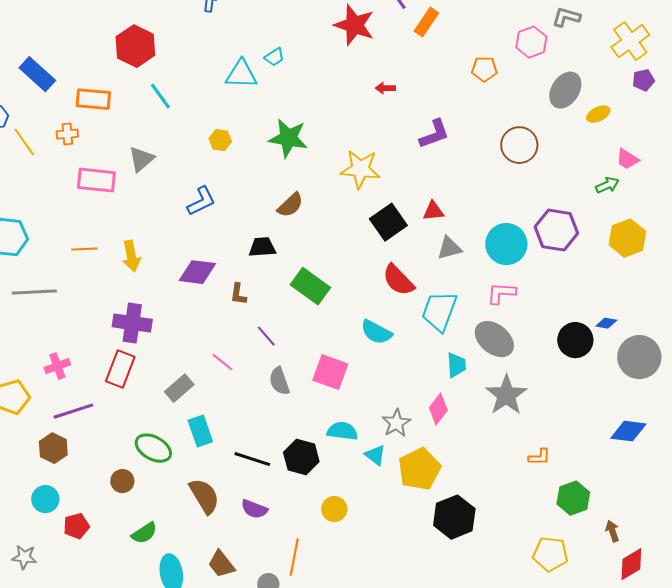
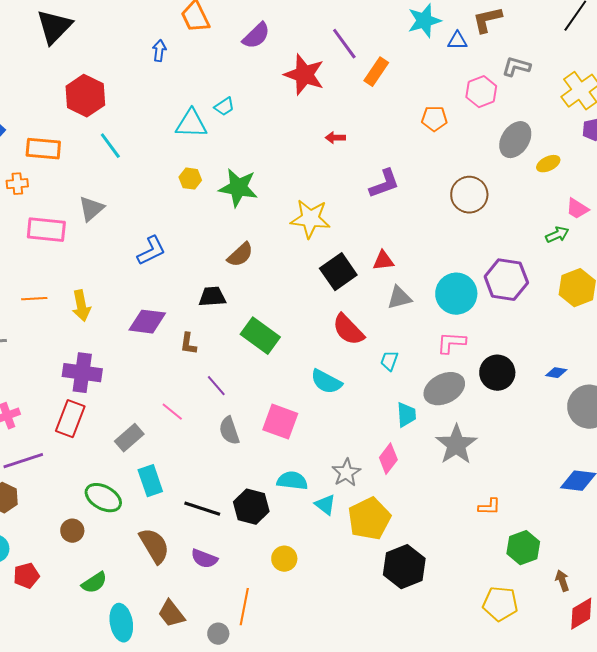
yellow hexagon: (220, 140) -> (190, 179), moved
cyan trapezoid: (439, 311) -> (389, 361), size x0.5
gray ellipse: (494, 339) -> (444, 389), turned -66
black circle: (575, 340) -> (497, 373), moved

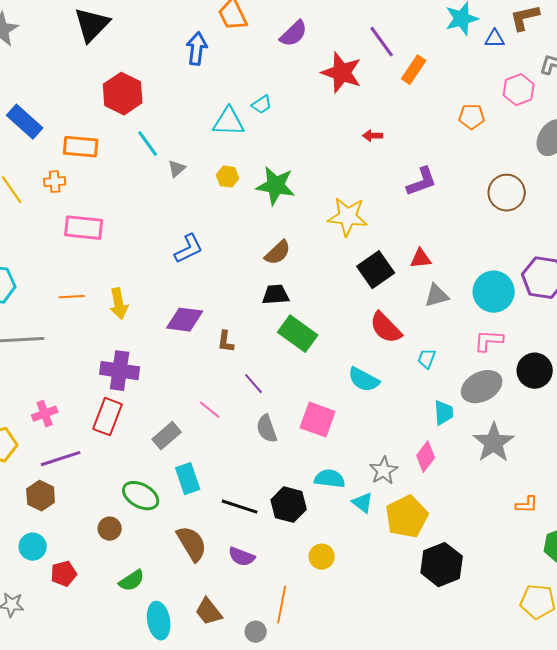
blue arrow: (159, 51) -> (197, 49), size x1.5
gray triangle: (91, 209) -> (177, 169), moved, size x0.7
black trapezoid: (212, 297) -> (276, 295), moved

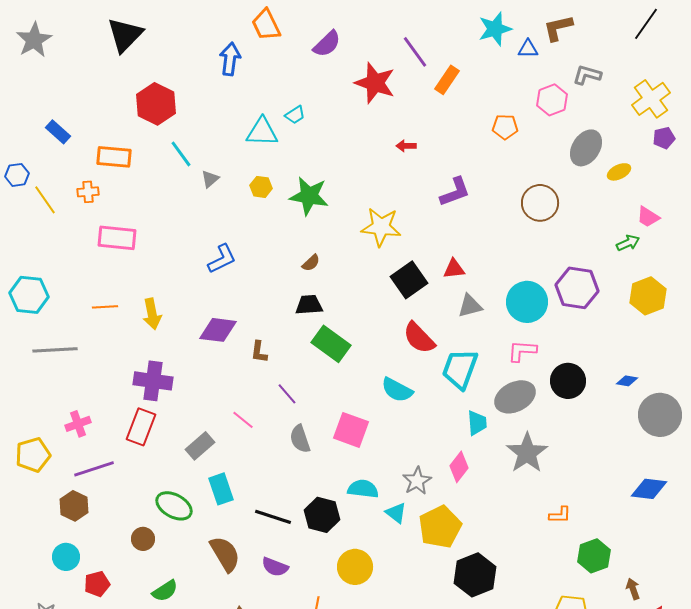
blue rectangle: (25, 122) -> (58, 132), size x0.7
brown semicircle: (278, 253) -> (311, 263), size x0.7
cyan trapezoid: (427, 359) -> (460, 369), size x2.0
yellow circle: (322, 557) -> (355, 567), size x1.4

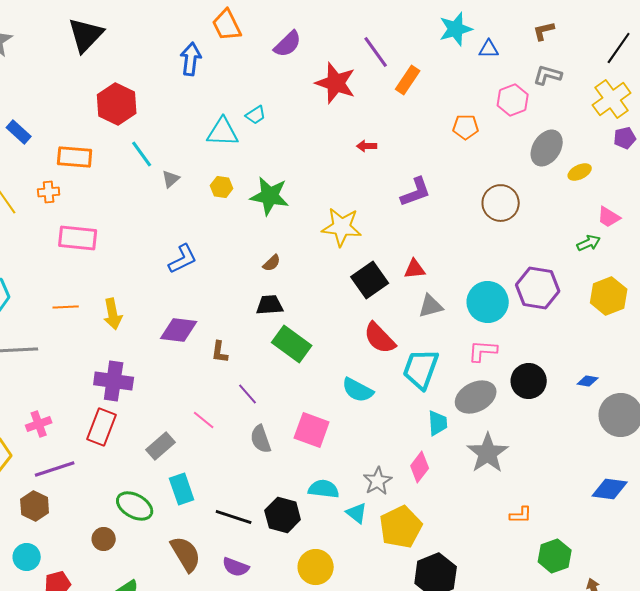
black line: (646, 24) -> (619, 48), moved
brown L-shape: (558, 28) -> (544, 31), moved, size x0.7

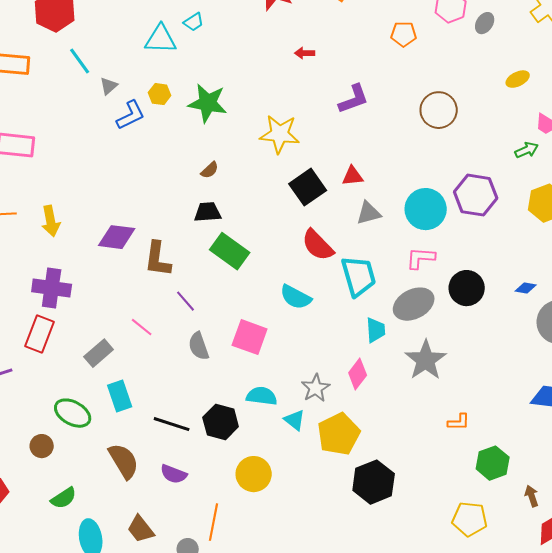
gray ellipse: (547, 148) -> (485, 23), moved, size x0.6
blue L-shape: (183, 259) -> (131, 115), moved
brown L-shape: (220, 352) -> (158, 259), size x1.6
cyan trapezoid: (421, 369) -> (359, 276), turned 144

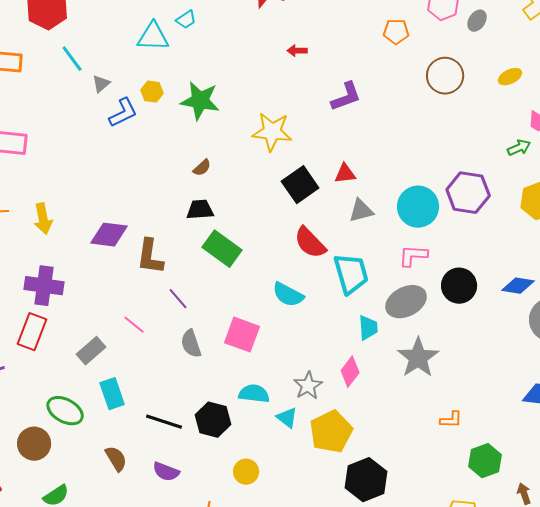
brown circle: (439, 110) -> (445, 76), moved
blue diamond: (526, 288) -> (518, 286), size x1.5
brown circle: (42, 446) -> (34, 444), size x1.4
brown semicircle: (124, 461) -> (116, 459), size x0.7
yellow circle: (254, 474) -> (246, 472), size x0.7

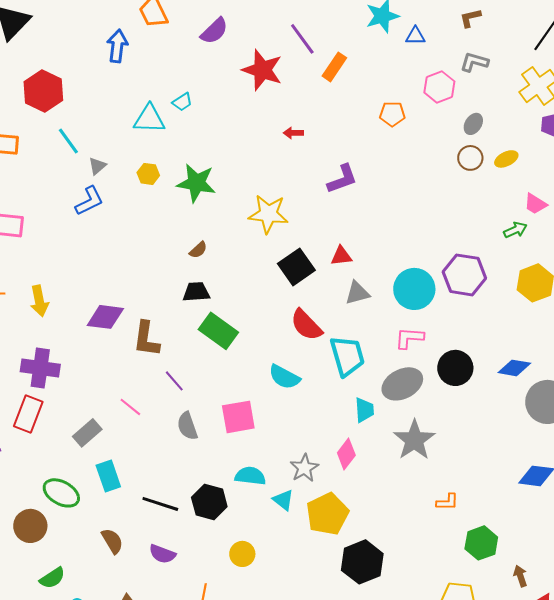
gray ellipse: (477, 21) -> (473, 124), moved
brown circle: (445, 76) -> (470, 158), moved, size x0.7
blue L-shape: (123, 113) -> (89, 201), moved
pink square: (242, 335) -> (238, 417), turned -30

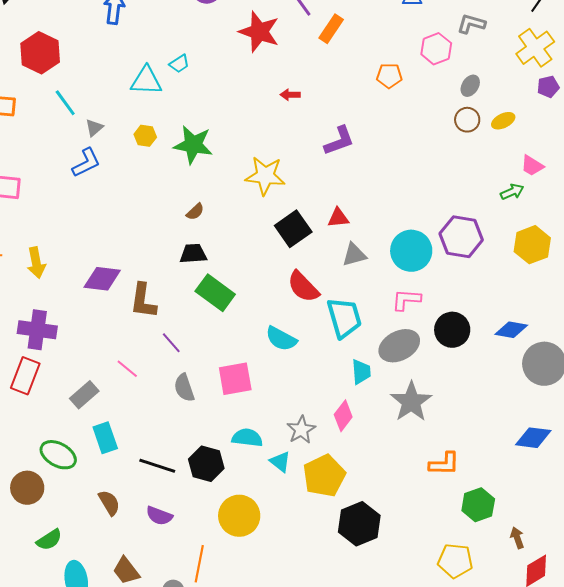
orange L-shape: (447, 502) -> (444, 464), size x1.4
yellow circle: (242, 554) -> (239, 516), size x1.6

